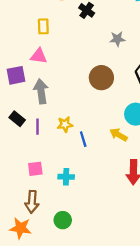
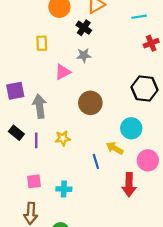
gray star: (117, 39) -> (84, 55), moved
pink triangle: (39, 56) -> (63, 72), moved, turned -35
brown circle: (101, 78) -> (90, 103), moved
blue line: (83, 139) -> (96, 161), moved

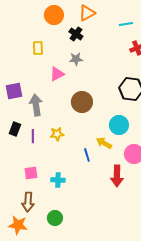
black rectangle: (16, 133) -> (15, 129), turned 72

